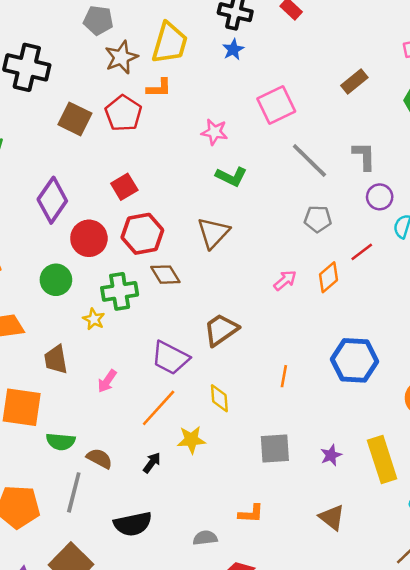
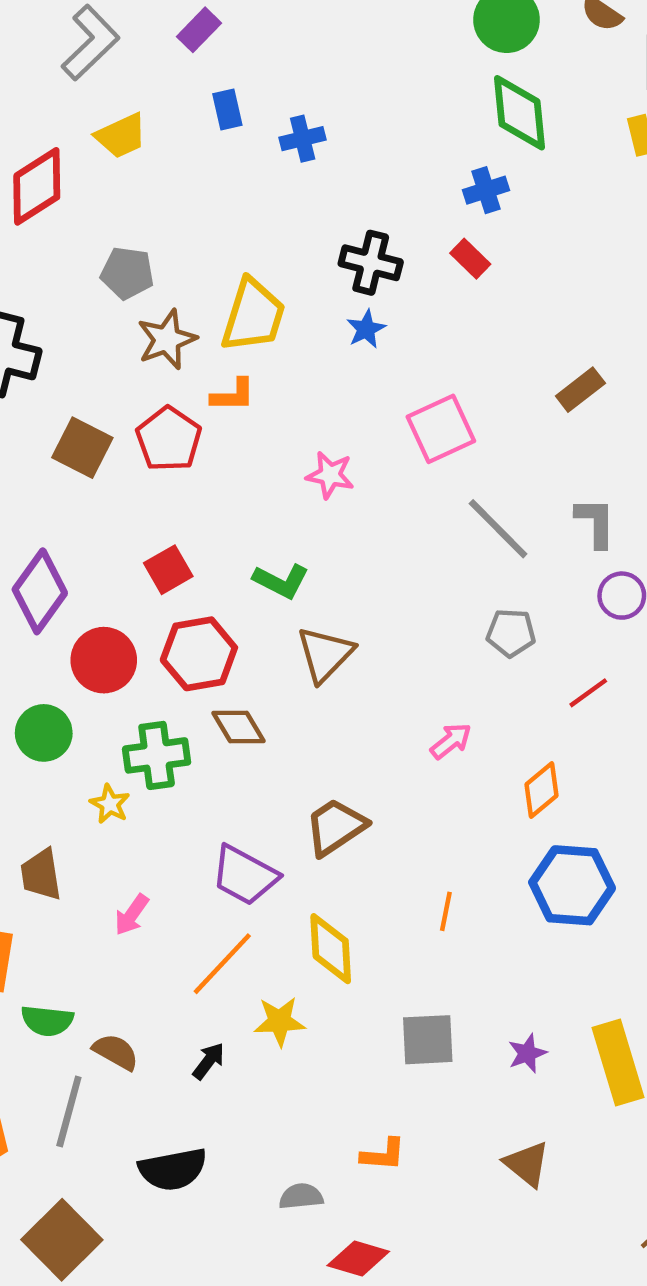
green L-shape: (231, 177) -> (281, 581), moved
orange diamond: (328, 277) -> (541, 790), moved
yellow diamond: (219, 398) -> (331, 949), size x1.4

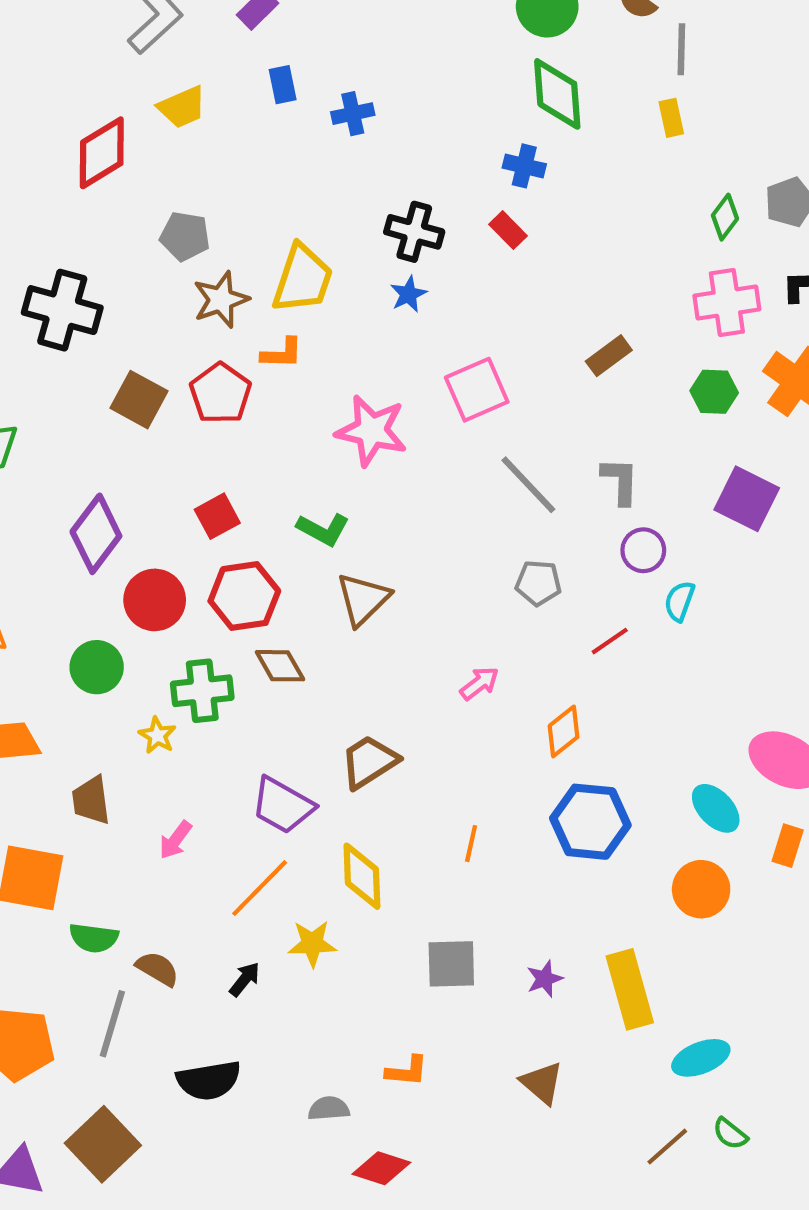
blue cross: (486, 190) -> (524, 166), turned 30
pink star: (330, 475) -> (372, 431), size x1.6

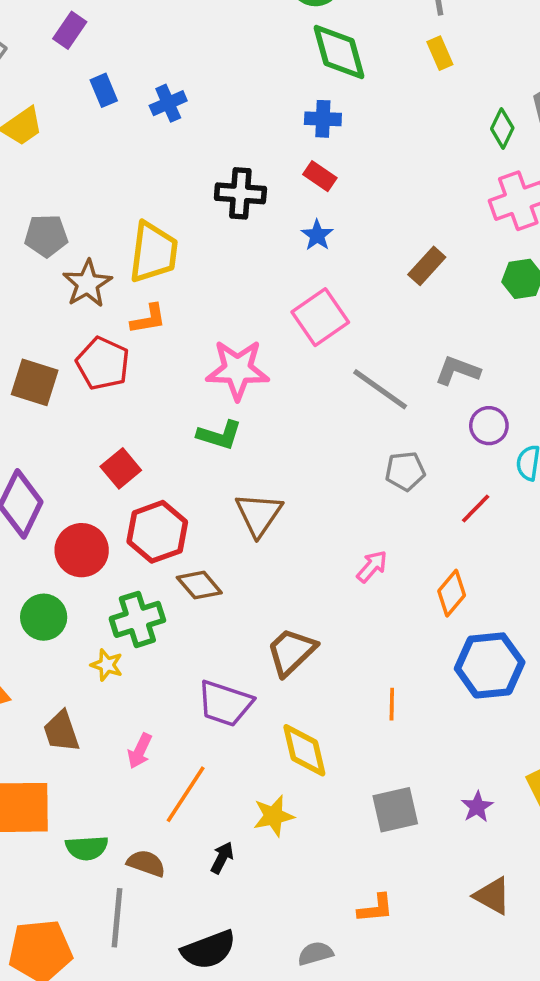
blue star: (408, 294) -> (317, 235), moved
gray L-shape: (620, 481) -> (458, 371), turned -60
green L-shape: (323, 529) -> (219, 435), moved
orange line: (260, 888) -> (186, 794), moved

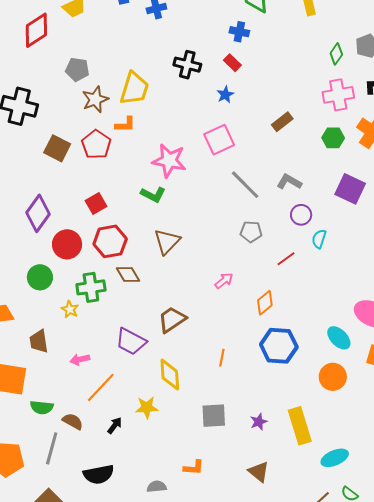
pink arrow: (140, 751) -> (80, 359), turned 42

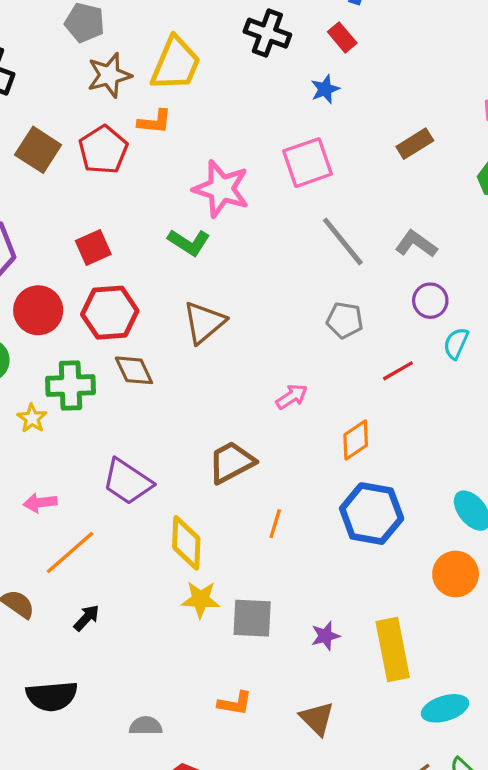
brown trapezoid: (172, 320) -> (231, 462), moved
yellow star: (147, 408) -> (201, 599), moved
orange L-shape: (194, 468) -> (235, 703), moved

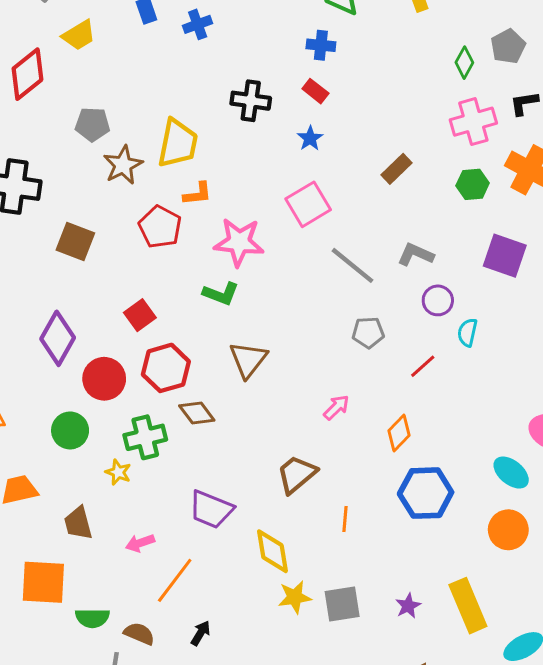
orange L-shape: (155, 122) -> (198, 194), moved
red pentagon: (103, 150) -> (160, 227), moved

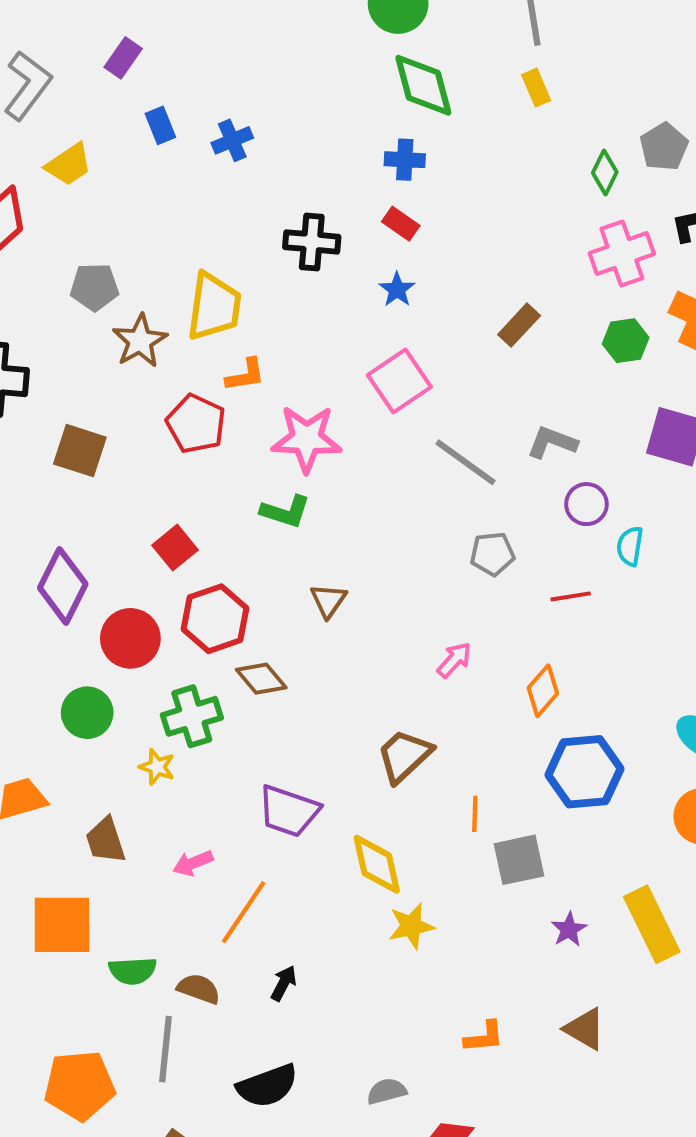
brown triangle: (248, 359) -> (328, 601), size x0.7
red line: (423, 366) -> (571, 596), turned 36
gray square: (342, 604) -> (519, 860), moved

